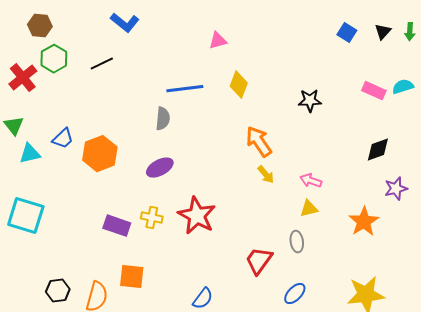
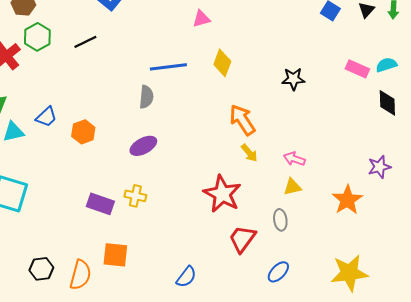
black diamond: (378, 150) -> (387, 103), moved, turned -72
orange hexagon: (100, 154) -> (83, 132), size x0.7
red star: (197, 216) -> (222, 194), moved

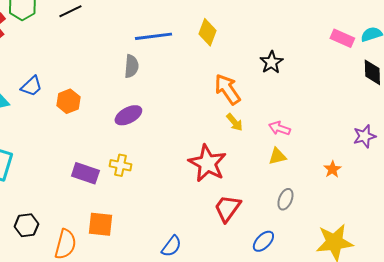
black star: (293, 79) -> (271, 62), moved, turned -30
orange star: (347, 200) -> (332, 169), size x0.6
gray ellipse: (280, 220) -> (285, 199), moved, turned 30
black hexagon: (41, 269) -> (26, 225), moved

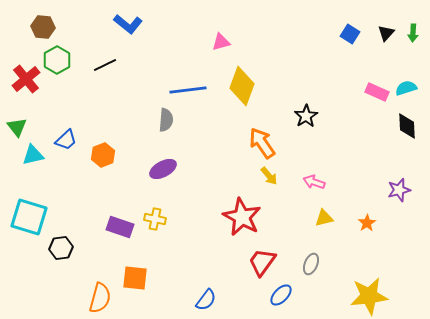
yellow diamond: (207, 32) -> (242, 86), size x1.4
yellow triangle: (277, 156) -> (324, 218), moved
gray ellipse: (285, 199) -> (311, 264), moved
black hexagon: (26, 225) -> (61, 248), moved
blue ellipse: (263, 241) -> (281, 295), moved

